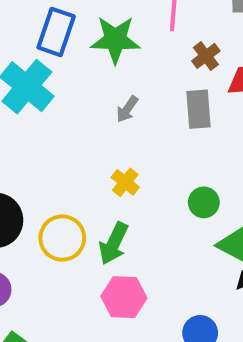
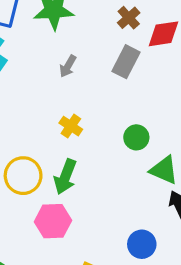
gray rectangle: (198, 109) -> (126, 62), turned 36
pink hexagon: (124, 297) -> (53, 221), moved

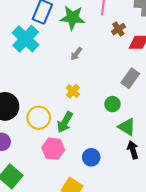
gray rectangle: (126, 62) -> (130, 78), moved
blue circle: (142, 244) -> (91, 157), moved

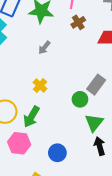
brown cross: (118, 29) -> (78, 22), moved
gray rectangle: (130, 78) -> (96, 85), moved
green triangle: (127, 127) -> (94, 123), turned 36

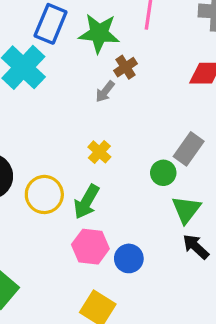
brown cross: (78, 22) -> (125, 67), moved
pink hexagon: (19, 143) -> (90, 247), moved
black arrow: (100, 146) -> (196, 247), turned -30

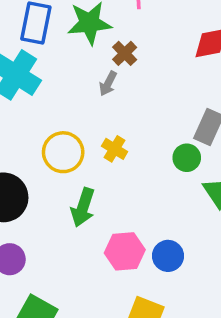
yellow circle: (44, 194) -> (63, 152), moved
green arrow: (86, 202) -> (83, 207), moved

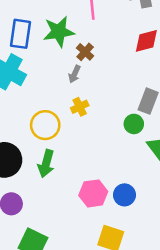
yellow cross: (115, 149) -> (80, 107), moved, turned 36
green arrow: (83, 207) -> (46, 164), moved

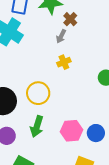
yellow circle: (45, 125) -> (38, 93), moved
green arrow: (46, 164) -> (37, 126), moved

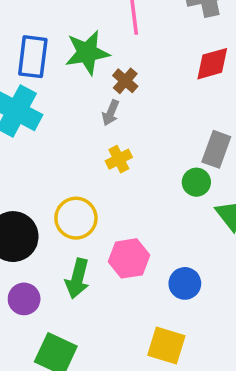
pink hexagon: (71, 131) -> (129, 258), moved

